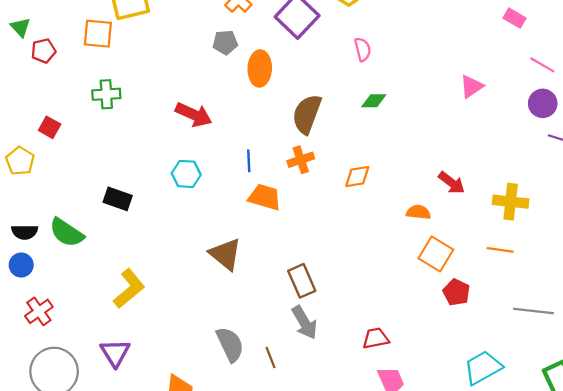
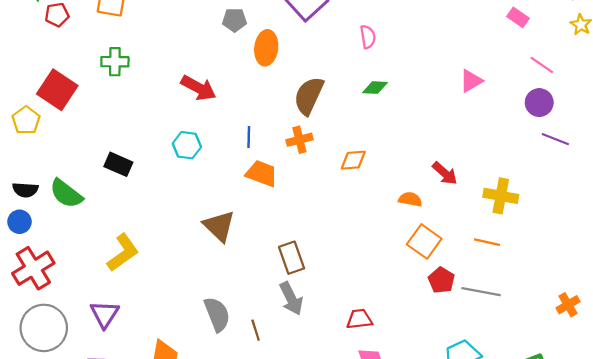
red square: (50, 127) -> (57, 90), size x1.8
red cross: (39, 311) -> (33, 268), size x1.5
gray line: (533, 311) -> (481, 292), moved

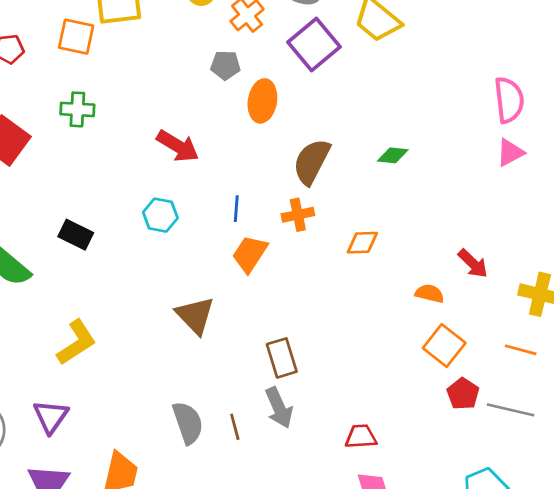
pink semicircle: (368, 37) -> (509, 100), moved, size x1.6
orange trapezoid: (262, 174) -> (250, 254), turned -80
brown line: (256, 330) -> (235, 427), moved

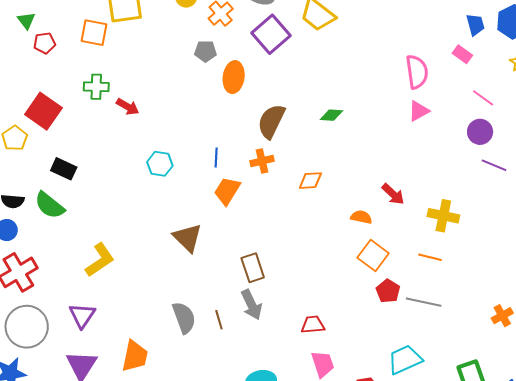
red arrow: (178, 146) -> (128, 107), moved, size x0.7
black rectangle: (76, 235) -> (64, 169), moved

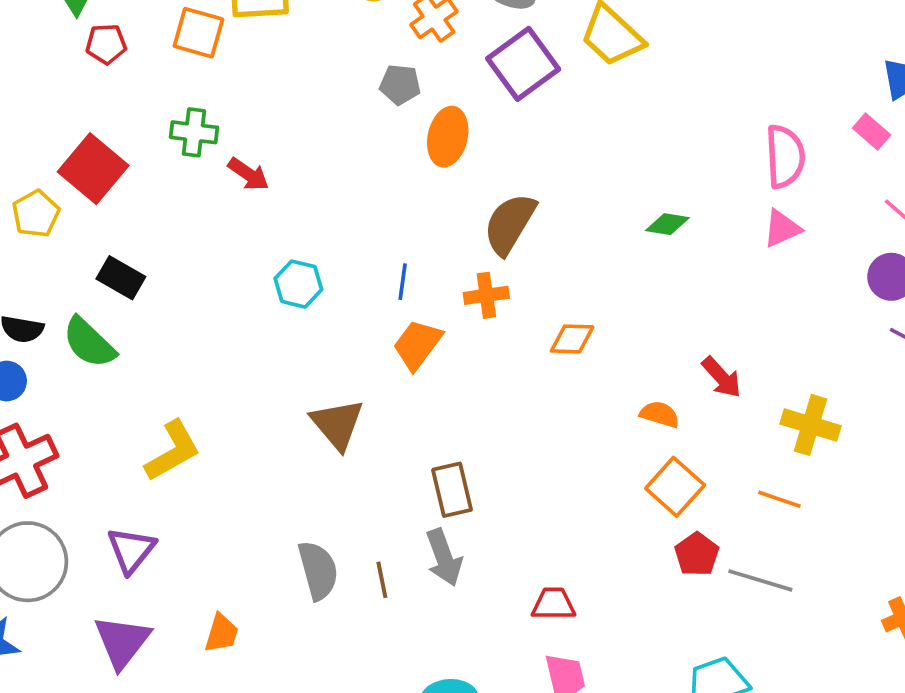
green diamond: (331, 115) -> (667, 224), moved
orange trapezoid: (135, 356) -> (221, 633), size x0.7

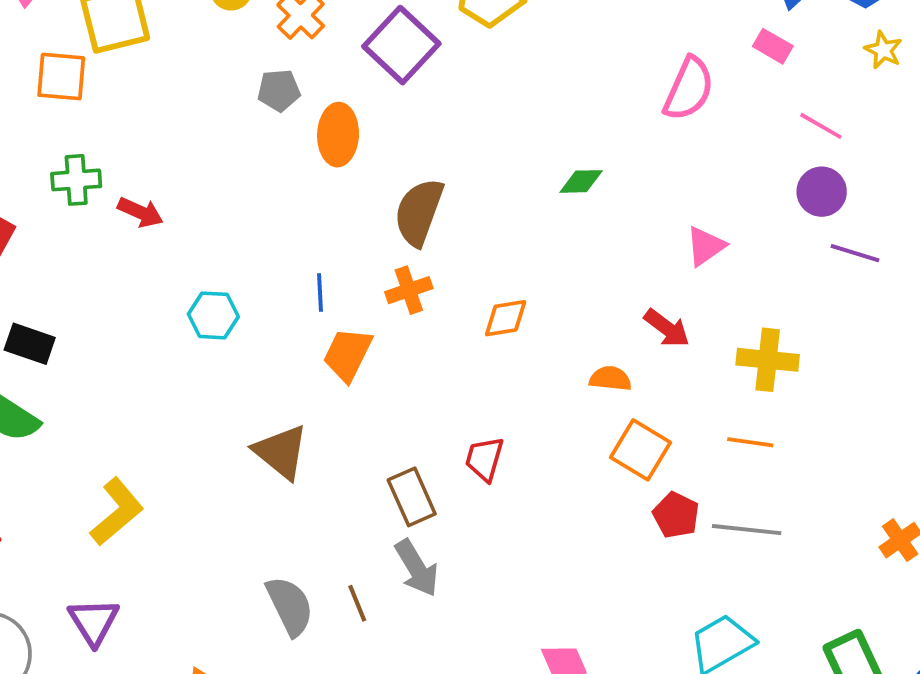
pink semicircle: (785, 156) -> (689, 89), turned 38
pink triangle: (782, 228) -> (706, 246), moved
red trapezoid: (553, 604) -> (484, 459), moved, turned -63

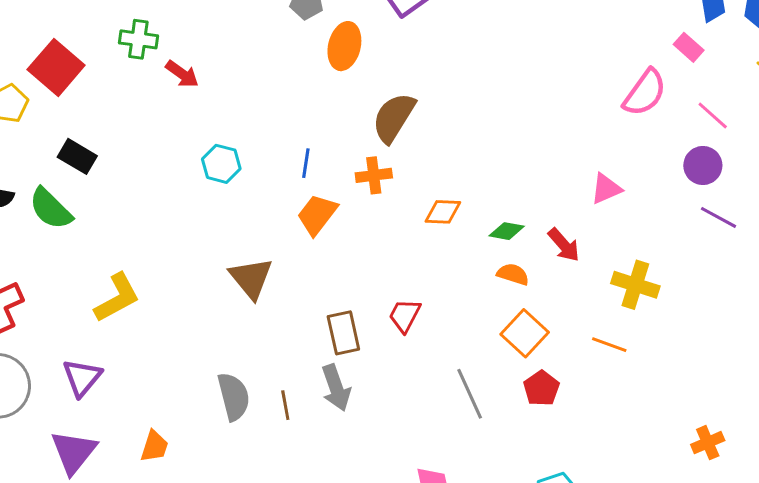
pink semicircle: (689, 89) -> (645, 93), moved
green diamond: (581, 181) -> (507, 231), moved
gray line: (747, 530) -> (470, 394), moved, turned 48

